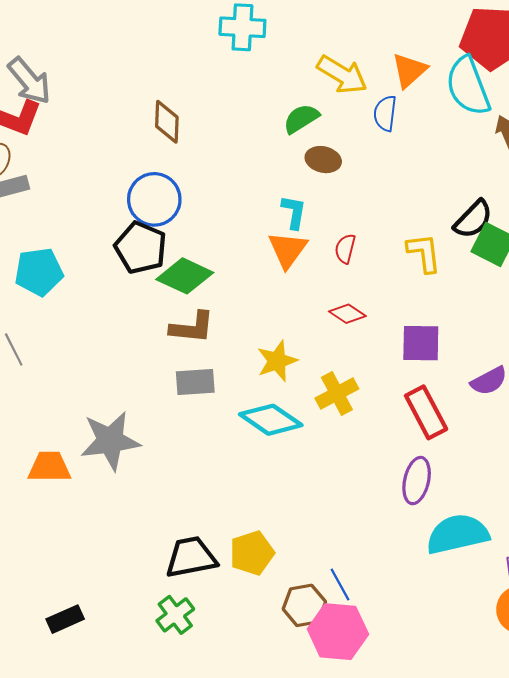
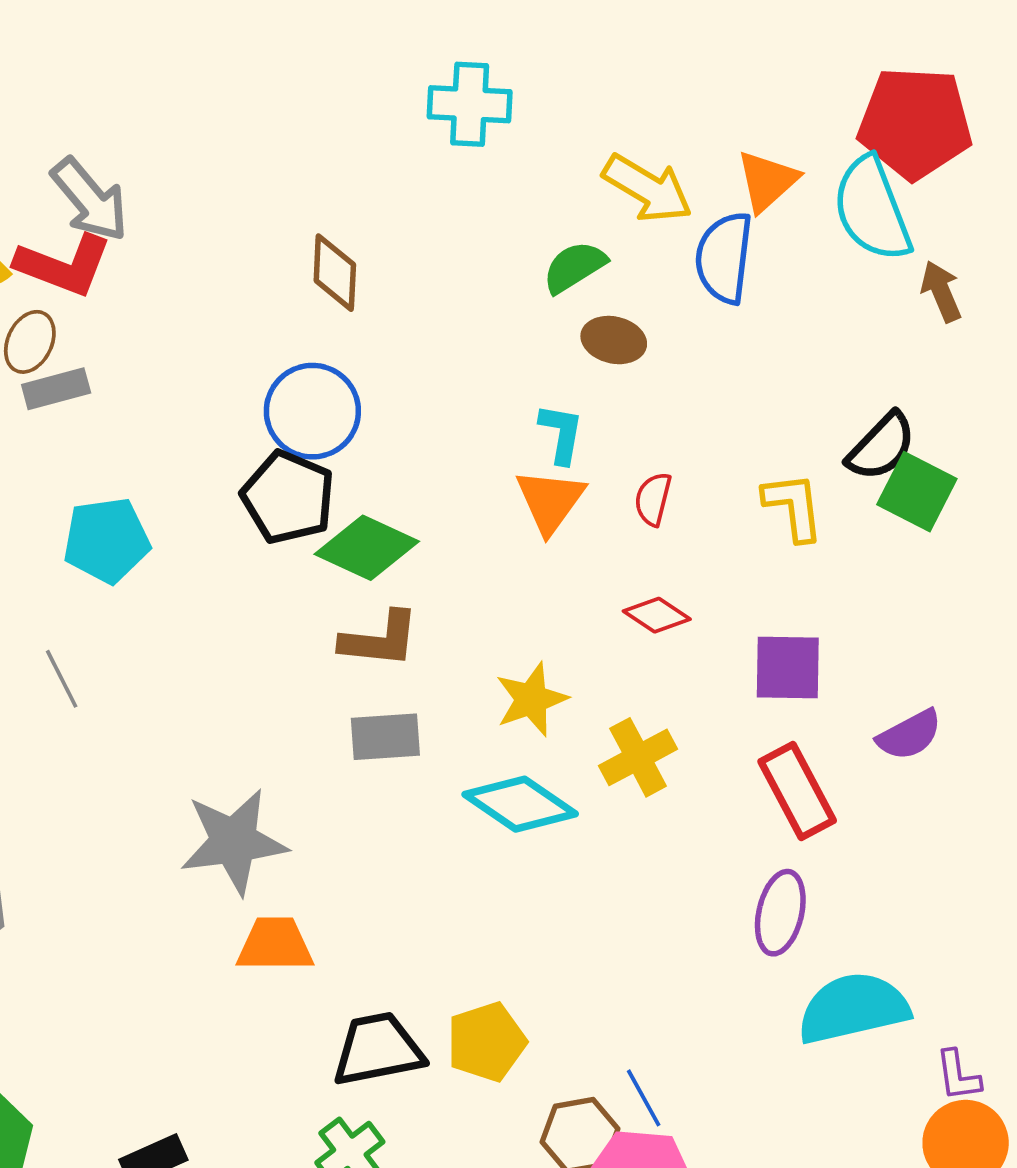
blue semicircle: (385, 113) -> (724, 258), size x1.4
orange trapezoid: (49, 467) -> (275, 945), moved

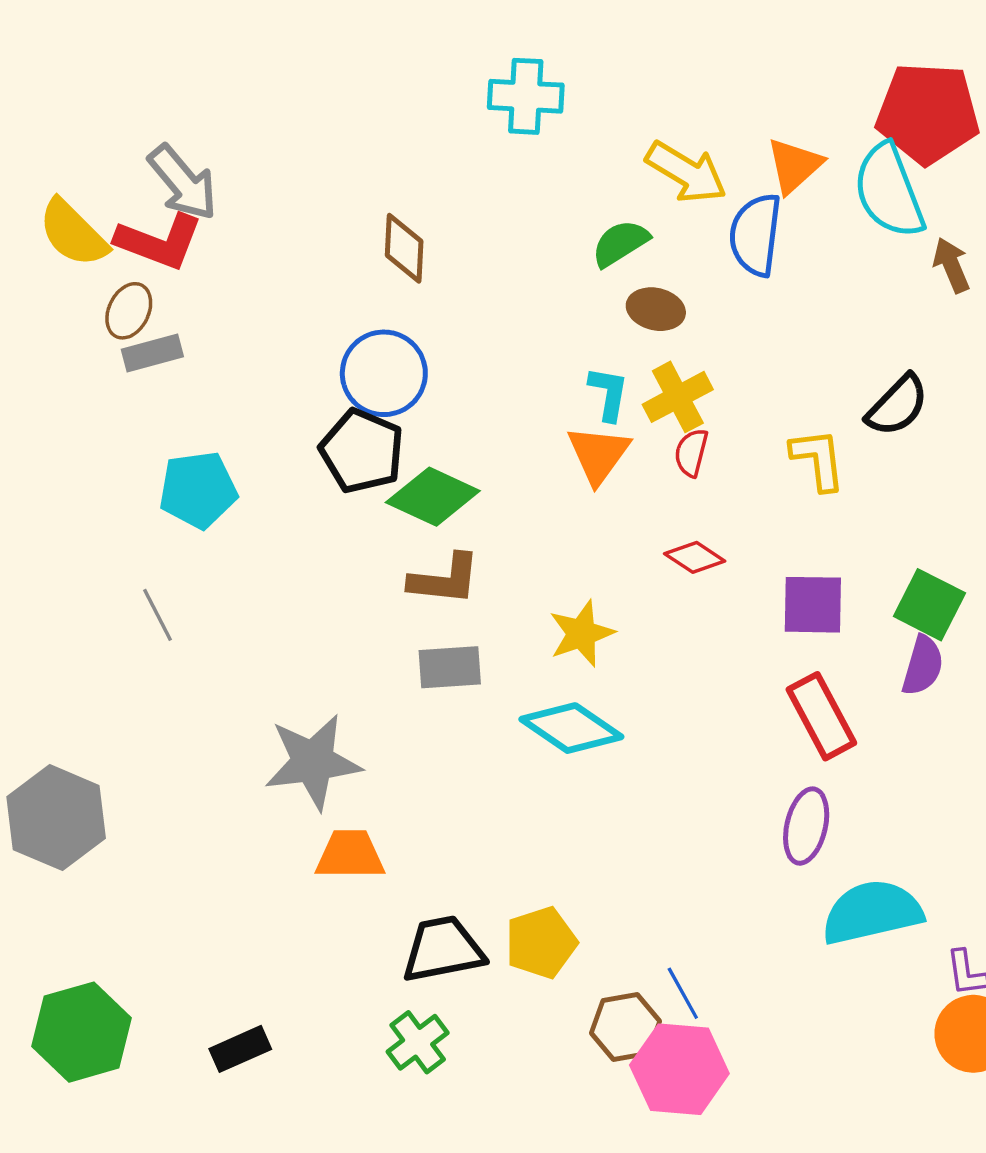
green square: (917, 492) -> (929, 605), moved
purple semicircle: (909, 735) -> (923, 666), turned -46
yellow cross: (638, 757) -> (678, 397), moved

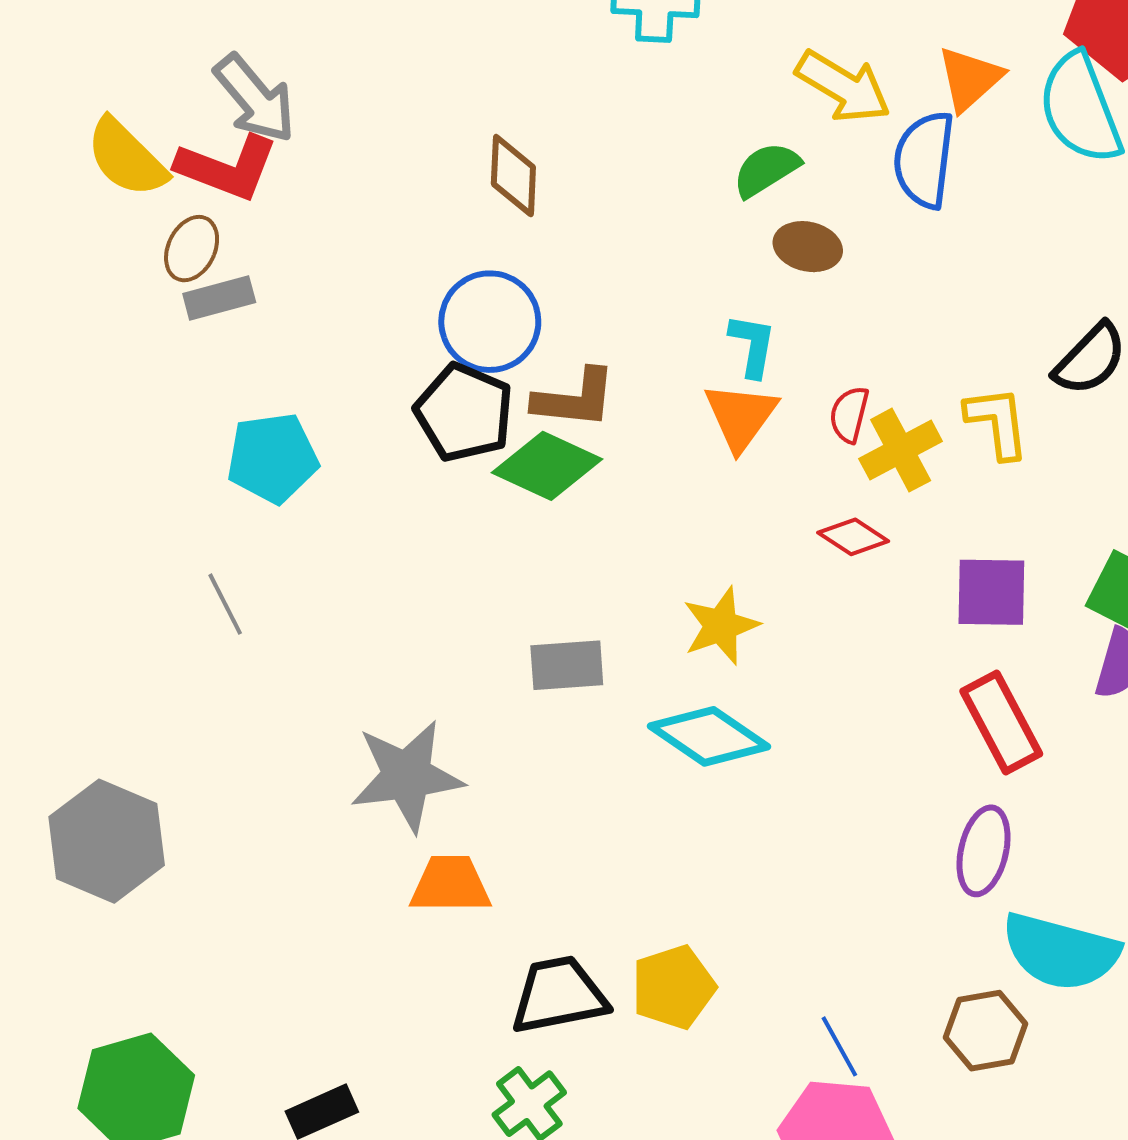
yellow cross: (678, 397) -> (901, 450), moved
brown L-shape: (445, 579) -> (575, 399), moved
cyan semicircle: (872, 912) -> (1061, 952), turned -152
brown hexagon: (625, 1027) -> (985, 1031), moved

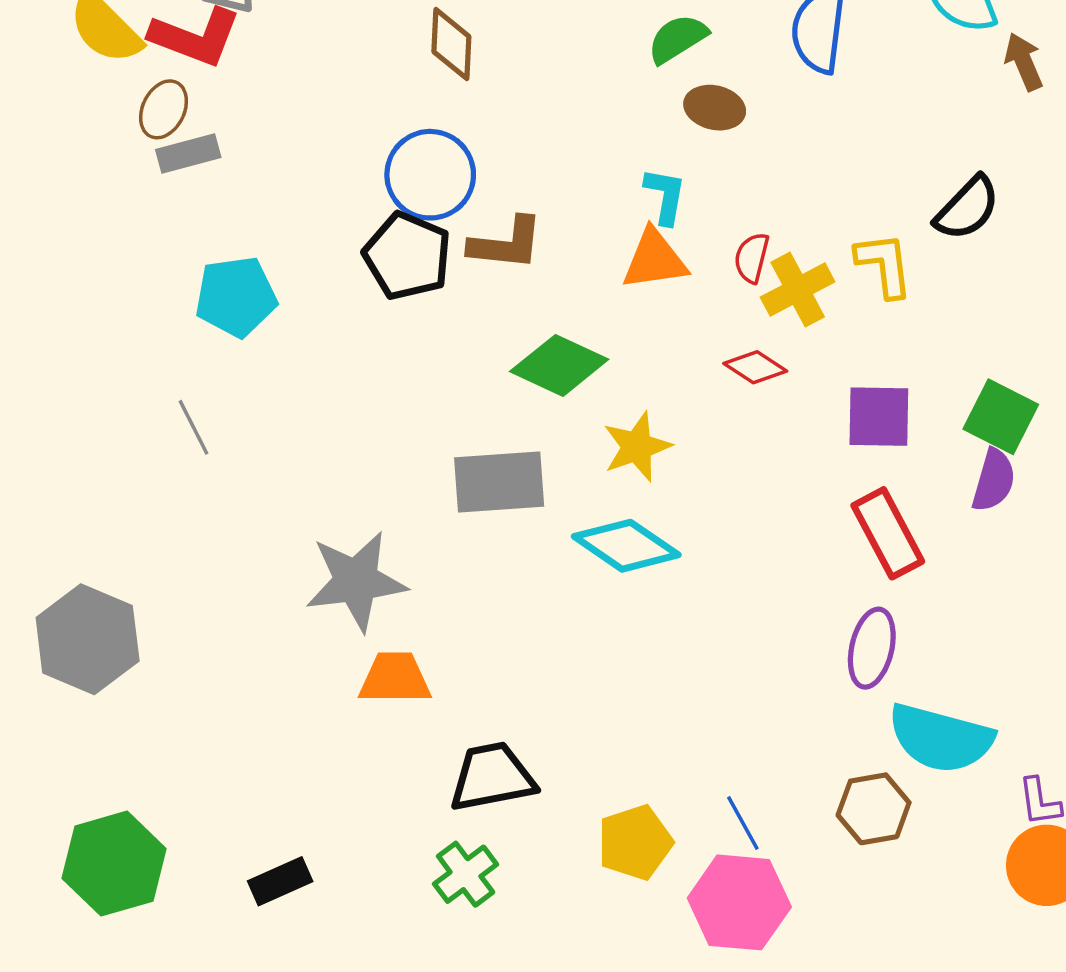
orange triangle: (741, 416) -> (655, 260), turned 46
green diamond: (547, 466) -> (559, 365), moved
gray rectangle: (567, 665) -> (499, 482), size x1.4
yellow pentagon: (673, 987) -> (635, 842), moved

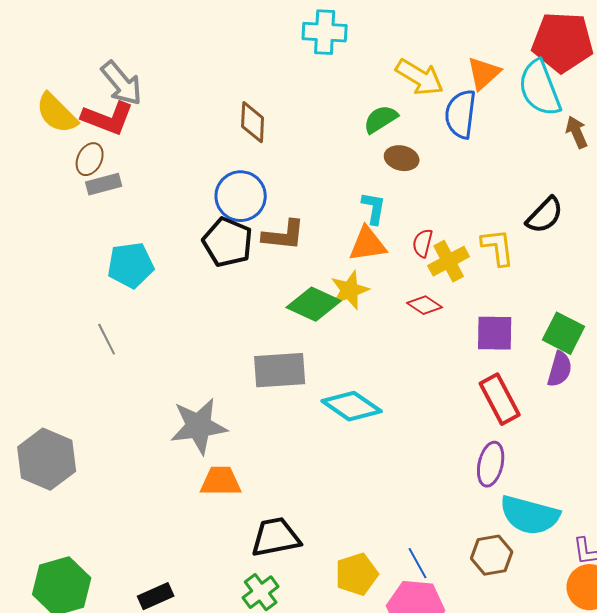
yellow star: (637, 447) -> (350, 290), moved

